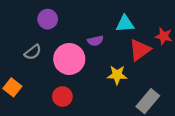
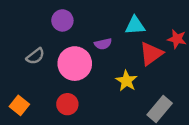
purple circle: (48, 19) -> (62, 20), moved
yellow star: (117, 75) -> (126, 81), turned 30
orange square: (12, 87) -> (19, 105), moved

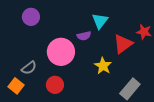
purple circle: (62, 20) -> (31, 17), moved
cyan triangle: (135, 25) -> (100, 21), moved, turned -48
gray semicircle: (35, 56) -> (29, 68), moved

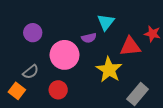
purple circle: (31, 17) -> (33, 33), moved
red triangle: (123, 44) -> (130, 46), turned 30
yellow star: (103, 66) -> (109, 70), size x1.4

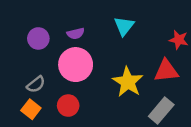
purple semicircle: (89, 38) -> (76, 34), moved
red triangle: (130, 46) -> (166, 71), moved
orange square: (17, 91) -> (31, 109), moved

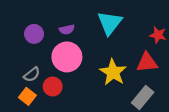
cyan triangle: (124, 26) -> (110, 23), size x1.4
red circle: (68, 106) -> (53, 87), moved

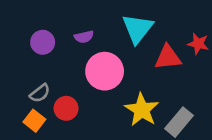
pink circle: (67, 57) -> (105, 71), moved
red triangle: (147, 62) -> (168, 57), moved
yellow star: (113, 72) -> (142, 110), moved

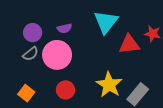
pink circle: (105, 71) -> (57, 55), moved
gray semicircle: (40, 93) -> (30, 54), moved
red circle: (66, 108) -> (66, 90), moved

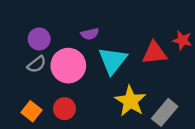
cyan triangle: (106, 22) -> (113, 61), moved
purple semicircle: (64, 28) -> (90, 34), moved
red circle: (66, 90) -> (65, 109), moved

